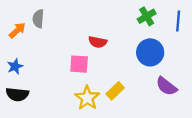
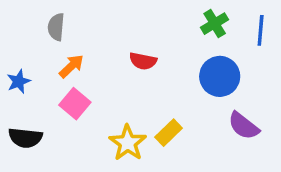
orange arrow: (17, 30) -> (71, 66), moved
pink square: (79, 64) -> (75, 104), moved, turned 36
blue star: (15, 66) -> (19, 82), moved

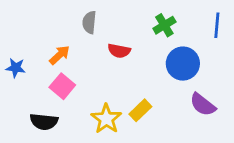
green cross: (215, 24) -> (164, 25), moved
gray semicircle: (56, 27) -> (89, 22), moved
blue star: (19, 82) -> (16, 68), turned 30
black semicircle: (25, 138) -> (44, 122), moved

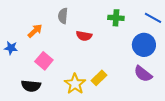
green cross: (164, 25) -> (116, 18), turned 35
blue line: (217, 25) -> (153, 18), turned -66
orange arrow: (60, 55) -> (35, 31), moved
blue circle: (183, 64) -> (144, 45), moved

